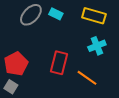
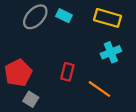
red rectangle: (59, 63) -> (67, 72), size x0.7
gray square: (11, 87) -> (31, 99), moved

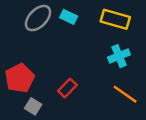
red rectangle: (67, 72) -> (67, 88), moved, turned 30
orange line: (99, 89) -> (125, 94), moved

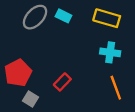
cyan cross: (119, 56) -> (110, 52), turned 30
orange line: (125, 94) -> (116, 88), turned 35

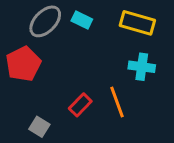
red pentagon: (18, 73) -> (23, 64), moved
orange line: (116, 88) -> (117, 102), moved

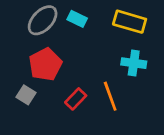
red pentagon: (23, 64) -> (45, 64), moved
gray square: (39, 127) -> (26, 95), moved

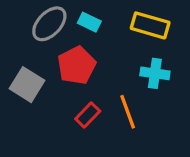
red pentagon: (45, 64) -> (77, 65), moved
gray square: (26, 95) -> (27, 85), moved, size x1.5

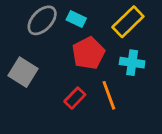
yellow rectangle: (150, 25) -> (128, 22), turned -60
red pentagon: (77, 65) -> (88, 53), moved

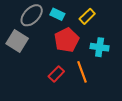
yellow rectangle: (128, 22) -> (87, 16), moved, size x0.7
gray square: (23, 72) -> (17, 41), moved

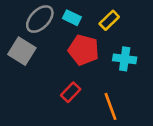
red pentagon: (67, 40) -> (84, 50), turned -30
orange line: (82, 72) -> (111, 106), moved

